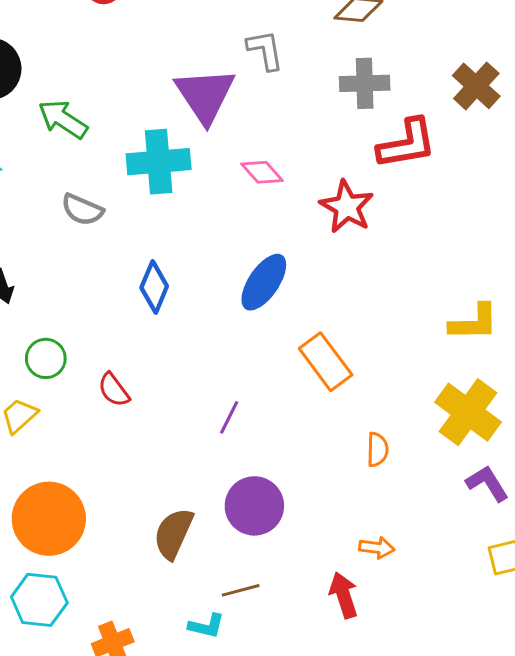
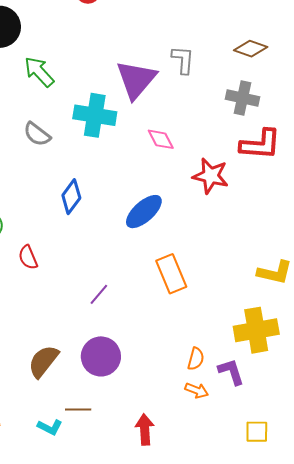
red star: (347, 207) -> (211, 176), turned -30
yellow cross: (468, 412) -> (256, 330), turned 30
orange semicircle: (377, 450) -> (196, 359), moved
purple L-shape: (487, 483) -> (231, 372), moved
orange arrow: (377, 548) -> (197, 390), moved

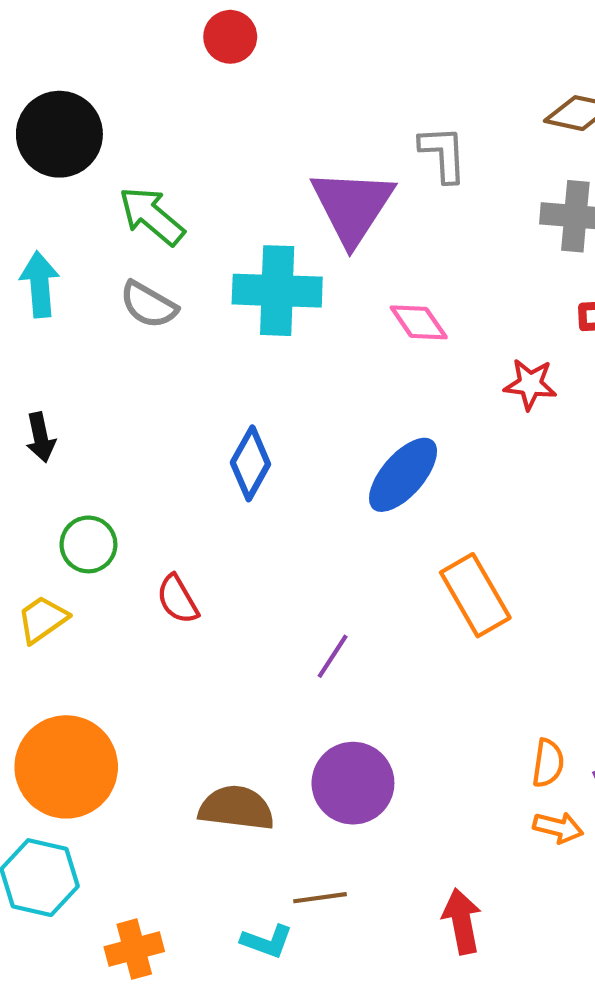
gray semicircle: (37, 134) -> (149, 305), moved
red star: (211, 176) -> (530, 384), size x0.7
brown semicircle: (43, 361) -> (236, 808), turned 66

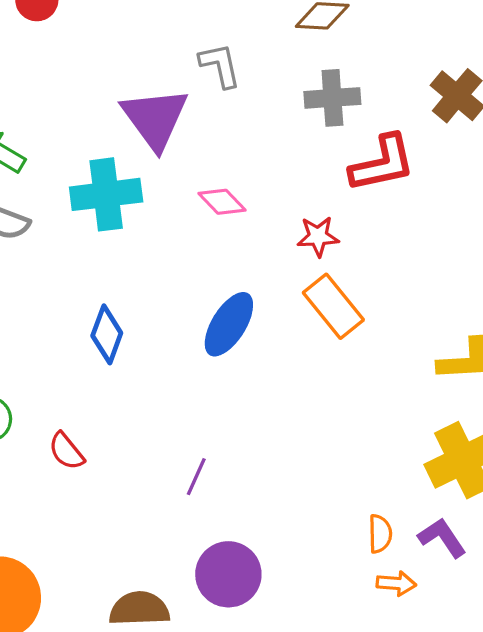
orange rectangle: (475, 595) -> (333, 306), moved

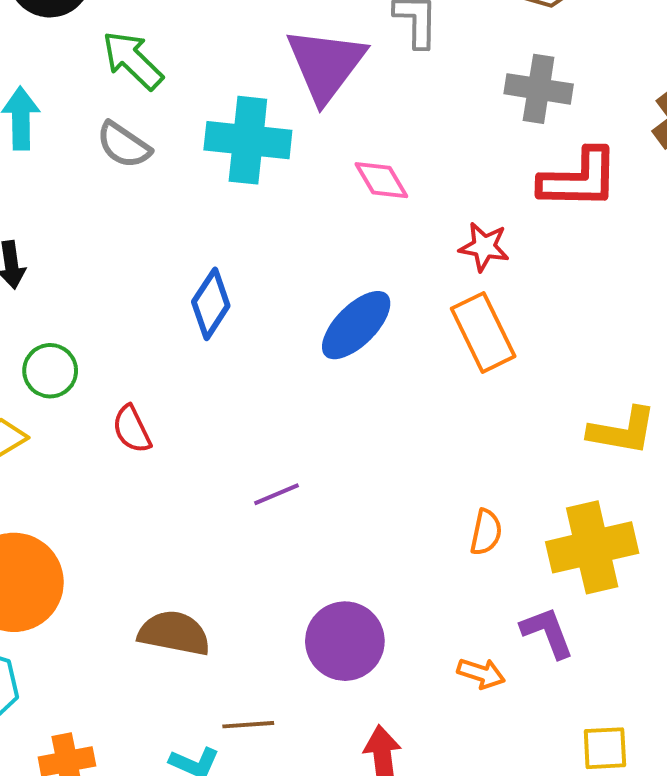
purple line: (196, 477) -> (277, 494), turned 30
orange semicircle: (380, 534) -> (486, 532), moved
purple circle: (228, 574) -> (345, 641), moved

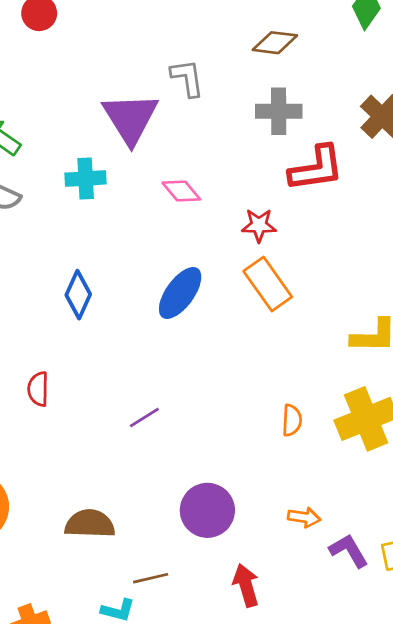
cyan cross: (248, 140) -> (86, 179), size x0.7
red semicircle: (132, 429) -> (38, 389), turned 36
purple L-shape: (547, 632) -> (349, 551), moved

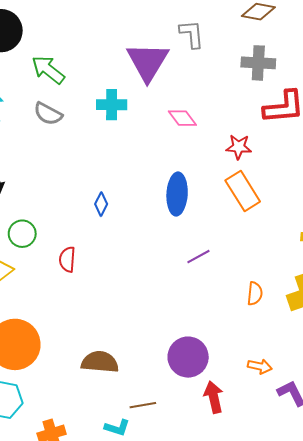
blue ellipse: (180, 293) -> (177, 194), turned -36
blue diamond: (78, 295) -> (101, 204), moved, size x0.7
purple line: (144, 417) -> (198, 257), moved
red arrow: (246, 585) -> (214, 397), moved

